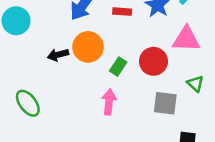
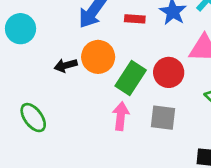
green rectangle: (118, 67) -> (131, 78), size x1.6
gray square: (165, 103) -> (163, 118), moved

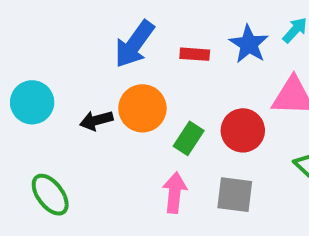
cyan circle: (21, 29) -> (32, 102), moved
green rectangle: (131, 78) -> (189, 138), size x0.7

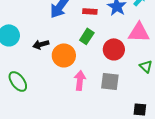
orange circle: (142, 108) -> (64, 55), moved
green rectangle: (189, 138) -> (87, 36), moved

